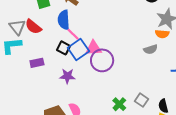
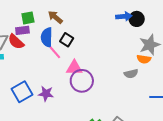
black square: (64, 48) -> (67, 40), moved
blue square: (78, 49) -> (22, 92), moved
purple rectangle: (37, 63) -> (22, 30), moved

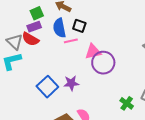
pink line: (55, 52) -> (71, 41), turned -48

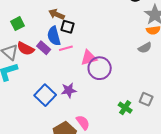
green square: (37, 13) -> (17, 24), moved
black square: (79, 26) -> (68, 27), moved
purple rectangle: (34, 27) -> (44, 48), moved, turned 64

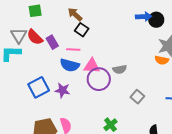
blue semicircle: (54, 36) -> (70, 65), moved, turned -78
gray semicircle: (145, 48) -> (120, 69), moved
gray square: (146, 99) -> (137, 97), moved

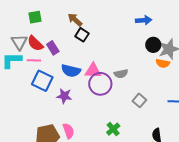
black circle: (156, 20) -> (153, 45), moved
pink line: (73, 50) -> (34, 60), moved
blue square: (39, 87) -> (42, 81), moved, turned -35

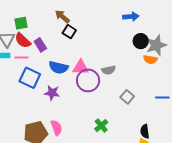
green square: (35, 17) -> (21, 23), moved

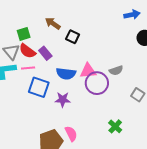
brown arrow: (62, 16) -> (53, 23), moved

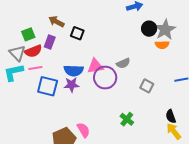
red semicircle: (27, 51) -> (33, 51), turned -54
purple rectangle: (45, 53) -> (50, 42), moved, turned 64
purple star: (63, 100) -> (72, 85), moved

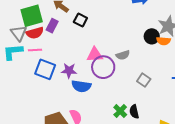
black circle: (149, 29) -> (152, 36), moved
green square: (28, 34) -> (32, 16), size x1.6
blue semicircle: (74, 71) -> (81, 86), moved
black semicircle: (171, 116) -> (134, 112), moved

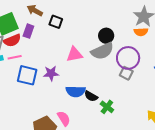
black circle: (152, 36) -> (106, 36), moved
gray semicircle: (123, 55) -> (102, 51), size x1.6
purple circle: (103, 67) -> (128, 58), moved
blue semicircle: (81, 86) -> (76, 91), moved
black semicircle: (134, 112) -> (91, 96), moved, turned -40

